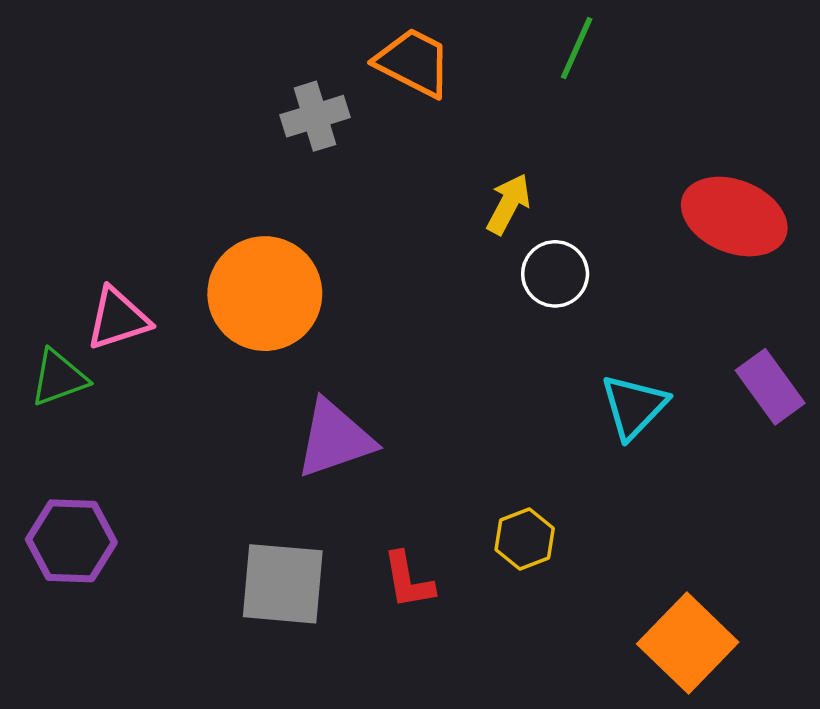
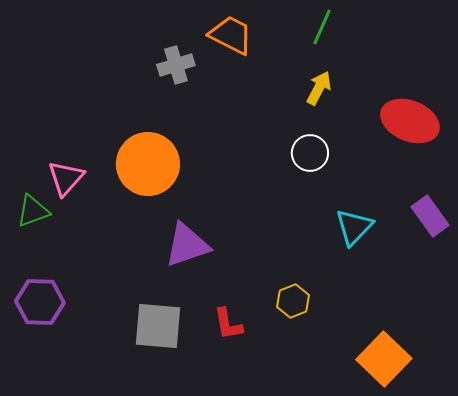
yellow arrow: (508, 204) -> (319, 88), moved
pink triangle: (118, 319) -> (66, 178), turned -30

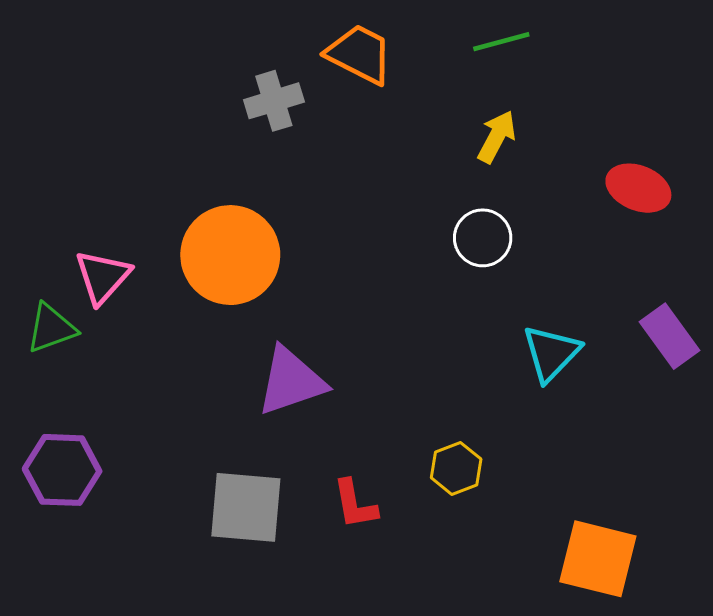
green line: (322, 27) -> (501, 42), turned 51
red ellipse: (410, 121) -> (638, 188), size x0.7
orange square: (384, 359) -> (598, 559), turned -30

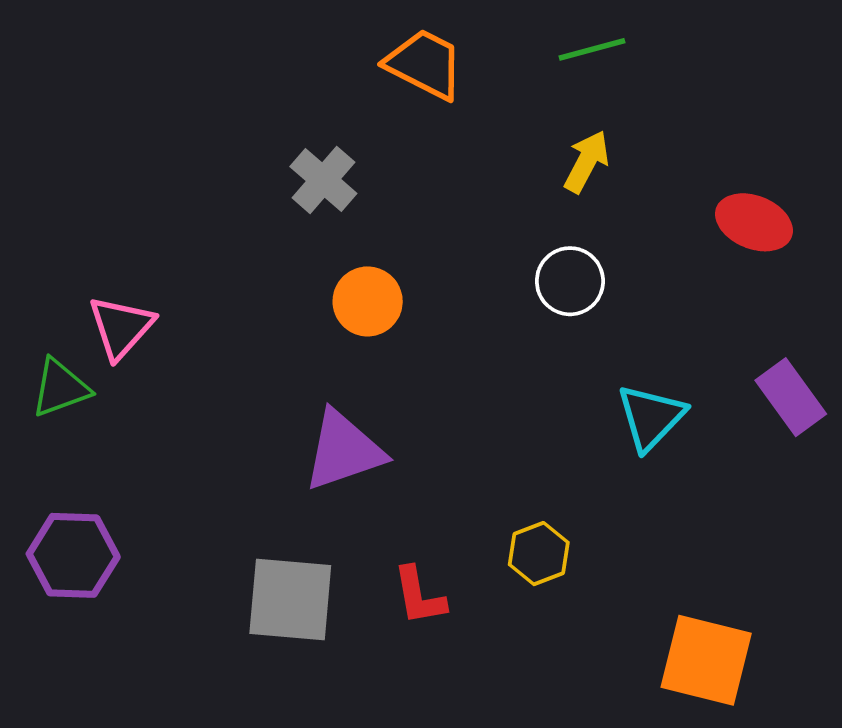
gray cross: (274, 101) -> (323, 180), moved, turned -32
orange circle: (230, 255) -> (368, 301), moved, size x0.6

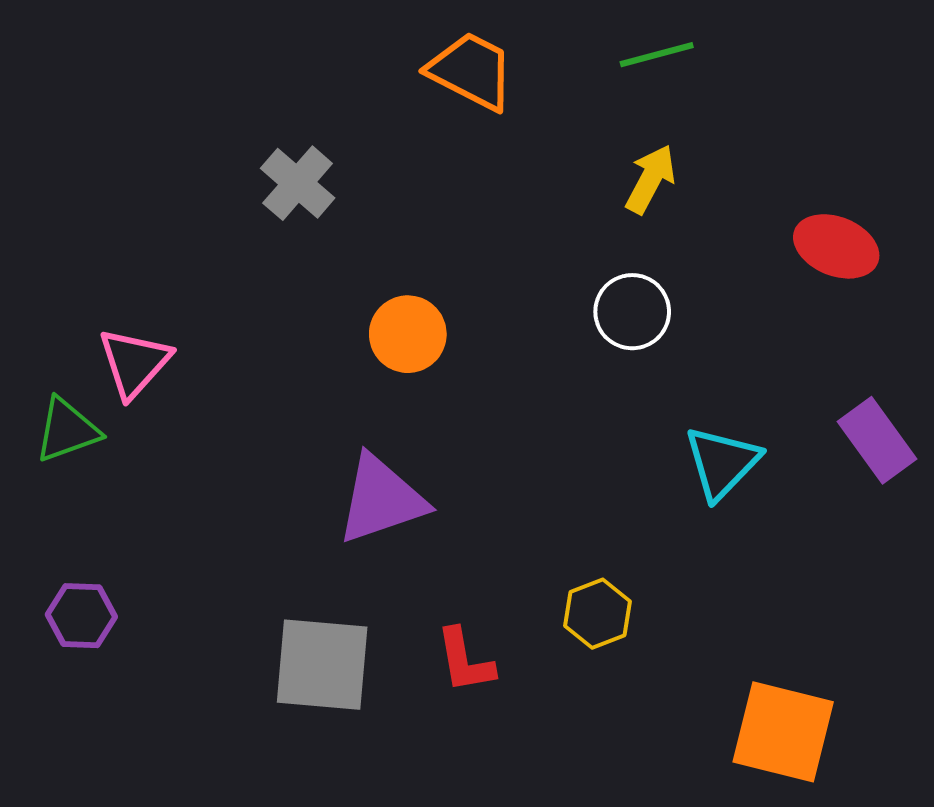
gray cross: (323, 180) -> (298, 183), moved
purple hexagon: (73, 555) -> (81, 616), size x0.7

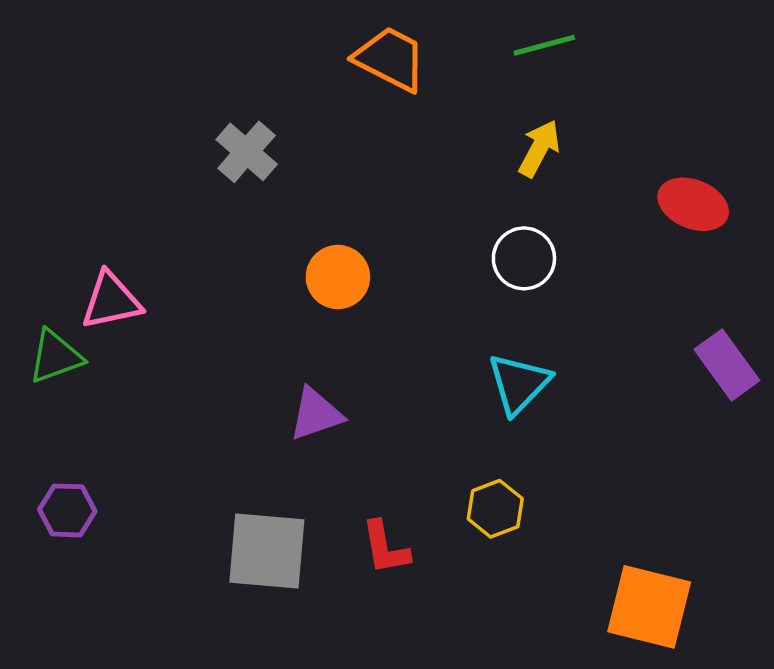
pink triangle: (134, 363) -> (111, 301), turned 36
cyan triangle: (722, 463) -> (519, 384), moved
purple triangle: (381, 499) -> (316, 414), size x0.7

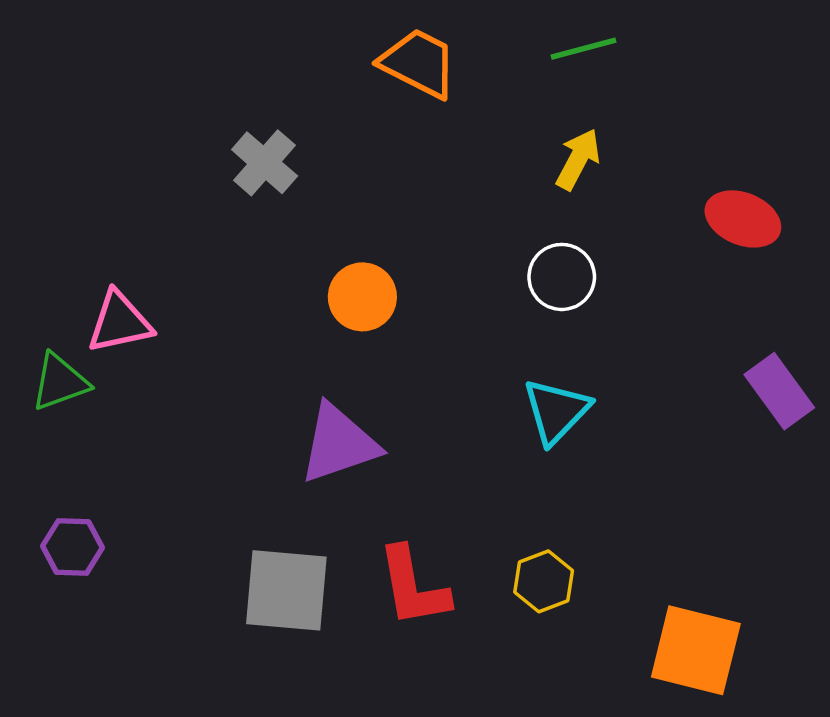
purple triangle: (316, 414) -> (339, 444), size x1.4
yellow hexagon: (495, 509) -> (544, 581), moved
red L-shape: (385, 548) -> (413, 587), size x1.4

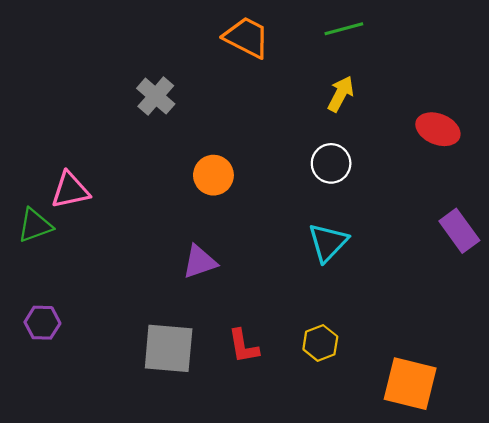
purple triangle: (339, 444) -> (200, 262), size x0.7
red L-shape: (413, 587) -> (243, 346), size x0.7

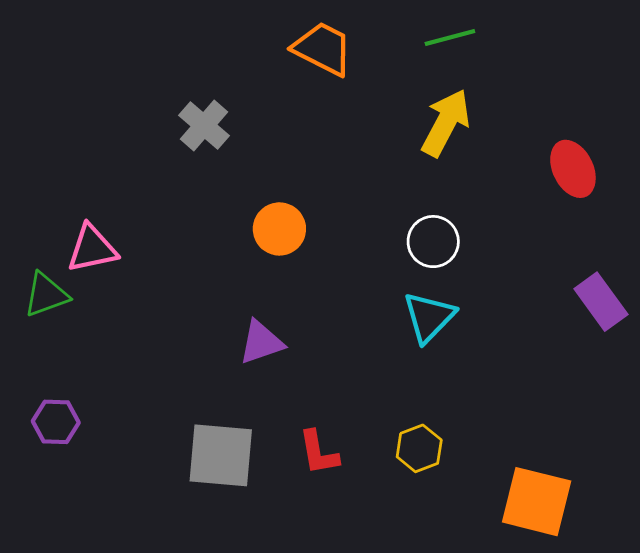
yellow arrow: (341, 94) -> (446, 123), size x1.4
red ellipse: (438, 129) -> (573, 169), turned 42
white circle: (331, 163) -> (433, 242), moved

